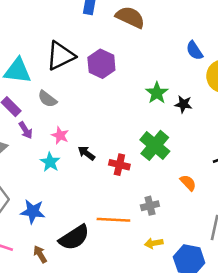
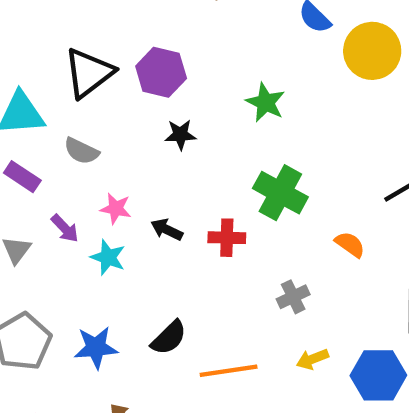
black star: (183, 104) -> (180, 135), moved
purple arrow: (26, 130) -> (65, 228), moved
orange line: (113, 220) -> (229, 371), moved
black semicircle: (74, 238) -> (169, 338), moved, size x0.7

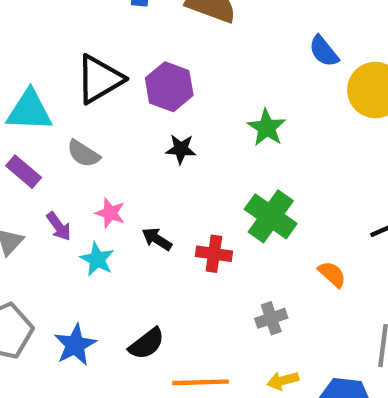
blue star: (96, 348) -> (75, 345), turned -30

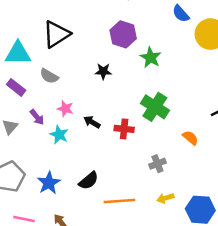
purple hexagon: (169, 87) -> (123, 34), moved

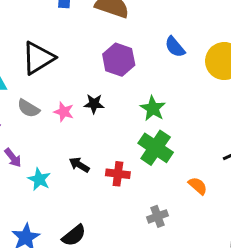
blue semicircle: (181, 14) -> (175, 47), moved
green star: (151, 57) -> (153, 108), moved
pink star: (65, 109) -> (64, 112), moved

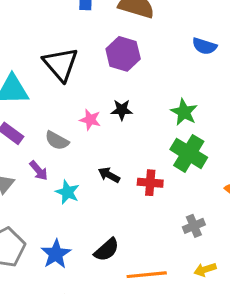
blue semicircle: (175, 47) -> (204, 46), turned -30
black triangle: (38, 58) -> (61, 64), turned -36
purple hexagon: (119, 60) -> (123, 54), moved
gray semicircle: (28, 108) -> (57, 141), moved

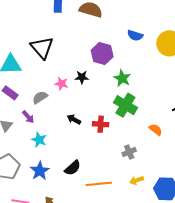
purple hexagon: (123, 54) -> (102, 54), moved
gray semicircle: (57, 141) -> (40, 97), turned 119
cyan star: (67, 192) -> (39, 140), moved

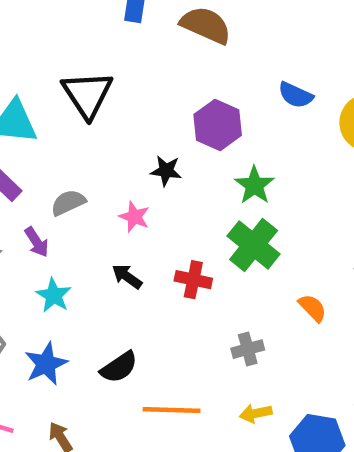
pink star: (61, 84) -> (134, 217), moved
black arrow: (74, 119) -> (127, 276), moved

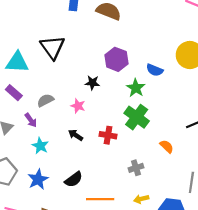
blue semicircle: (296, 95) -> (155, 70), moved

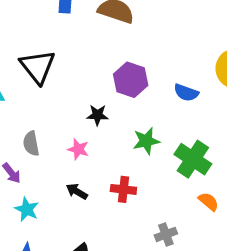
green star: (136, 88) -> (146, 141), moved, turned 30
gray semicircle: (45, 100) -> (31, 144), turned -70
green cross: (137, 117) -> (193, 159), moved

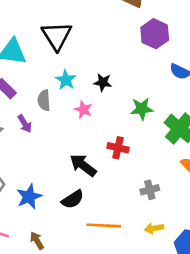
purple hexagon: (131, 80) -> (155, 34), moved
black arrow: (77, 191) -> (83, 165), moved, size x1.5
cyan star: (27, 209) -> (66, 80), moved

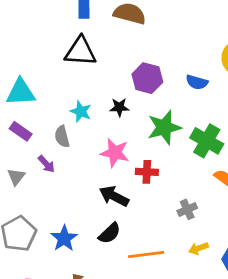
purple hexagon: (155, 34) -> (147, 78), moved
black triangle: (57, 36) -> (81, 51), moved, turned -44
green star: (142, 109) -> (164, 127), size x1.4
pink star: (83, 110) -> (115, 153), moved, size x1.5

